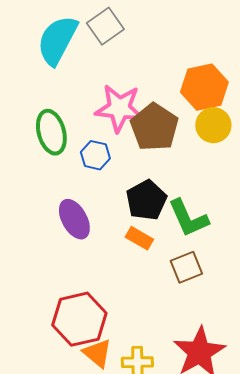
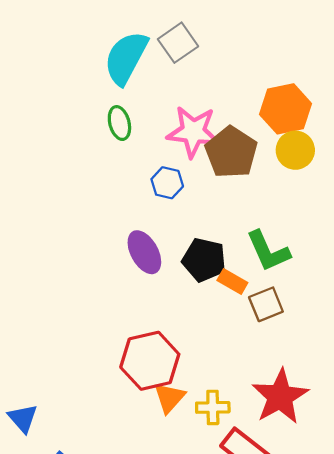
green ellipse: (51, 132) -> (119, 123), moved, size x0.7
black pentagon: (146, 200) -> (204, 260), moved, turned -30
orange rectangle: (139, 238) -> (232, 282), moved
orange triangle: (97, 353) -> (169, 398), turned 32

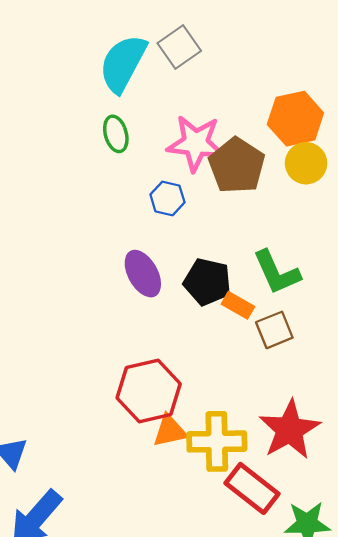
orange triangle: (169, 398) -> (170, 431), turned 36
yellow cross: (213, 407) -> (217, 441), size x1.6

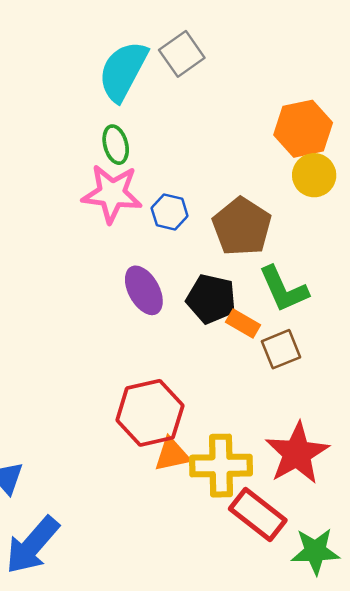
pink star: (196, 143) -> (112, 194), moved
brown pentagon: (237, 166) -> (242, 227), moved

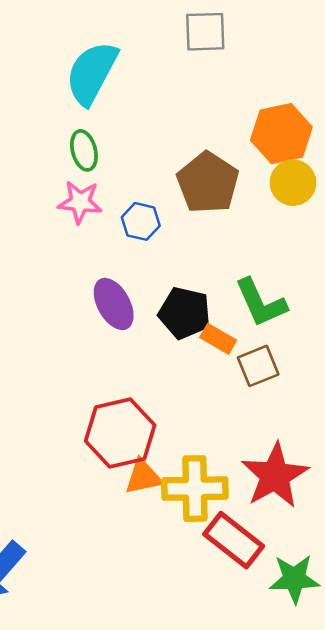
gray square: (182, 54) -> (205, 32), moved, turned 33
pink star: (112, 194) -> (80, 202), size x0.7
brown pentagon: (242, 227) -> (208, 183), moved

